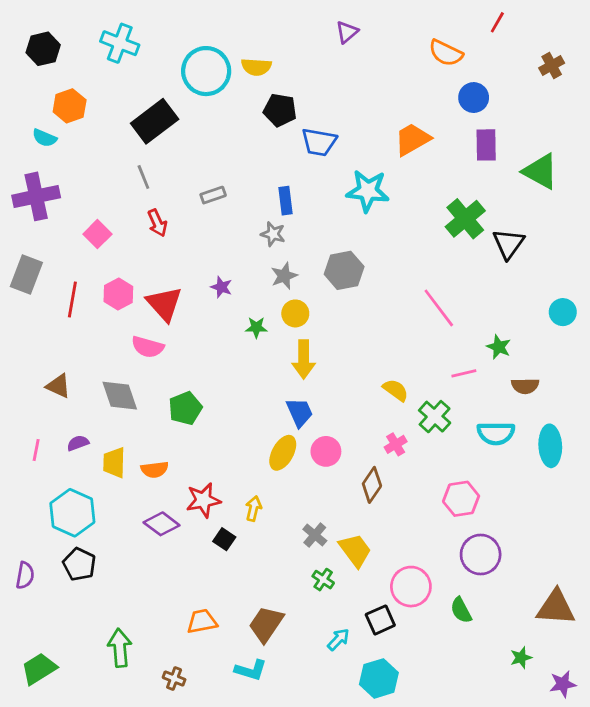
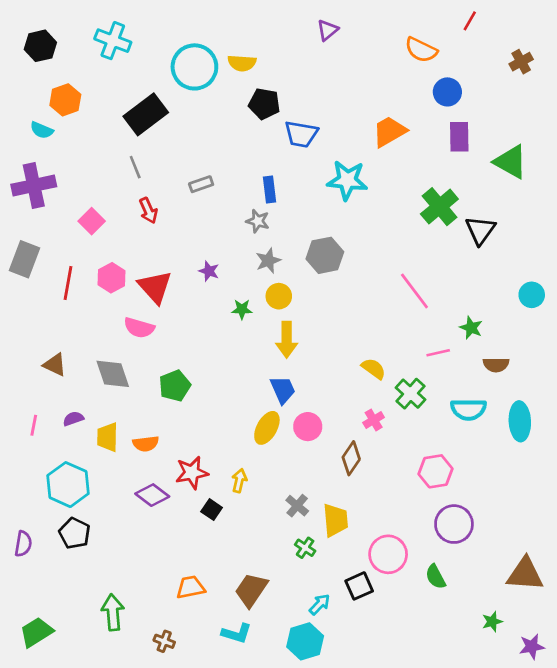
yellow trapezoid: (355, 550) -> (335, 520), turned 32
cyan hexagon: (379, 678) -> (305, 641), moved

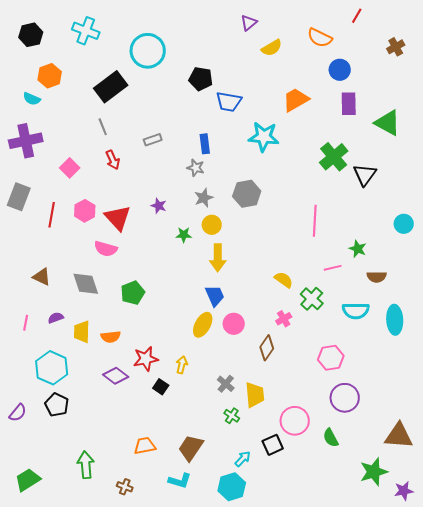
yellow semicircle: (242, 63) -> (272, 48), moved, turned -35
pink line: (414, 291) -> (315, 221), turned 40
purple semicircle: (23, 544) -> (18, 413), turned 30
green star: (492, 622) -> (374, 472), size x1.8

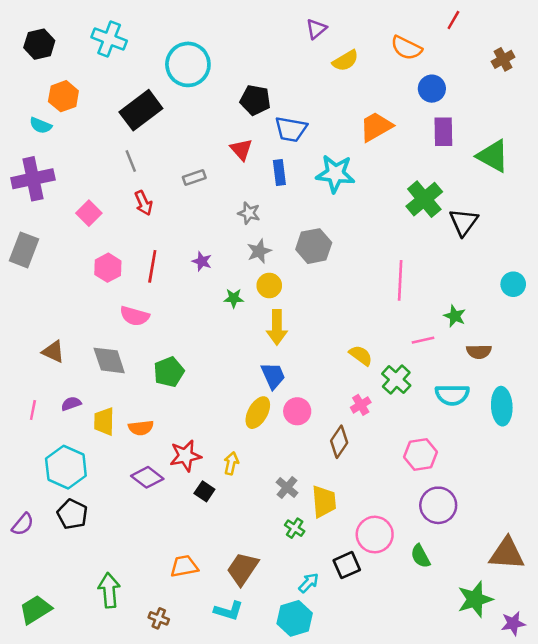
blue rectangle: (205, 144) -> (279, 172), moved
red line: (52, 215) -> (152, 266), moved
red triangle: (118, 218) -> (241, 150), moved, size x0.7

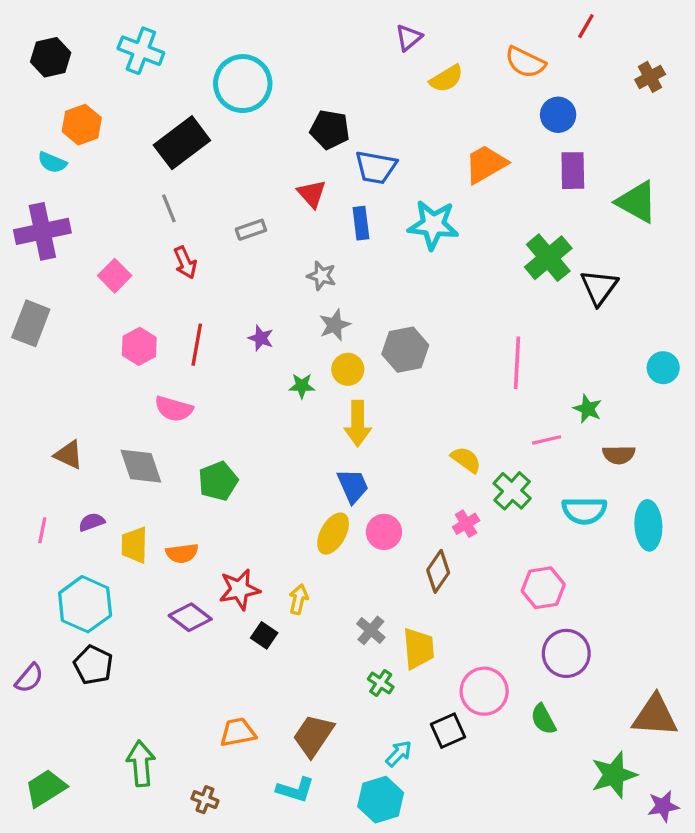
gray hexagon: (314, 246) -> (405, 350), moved

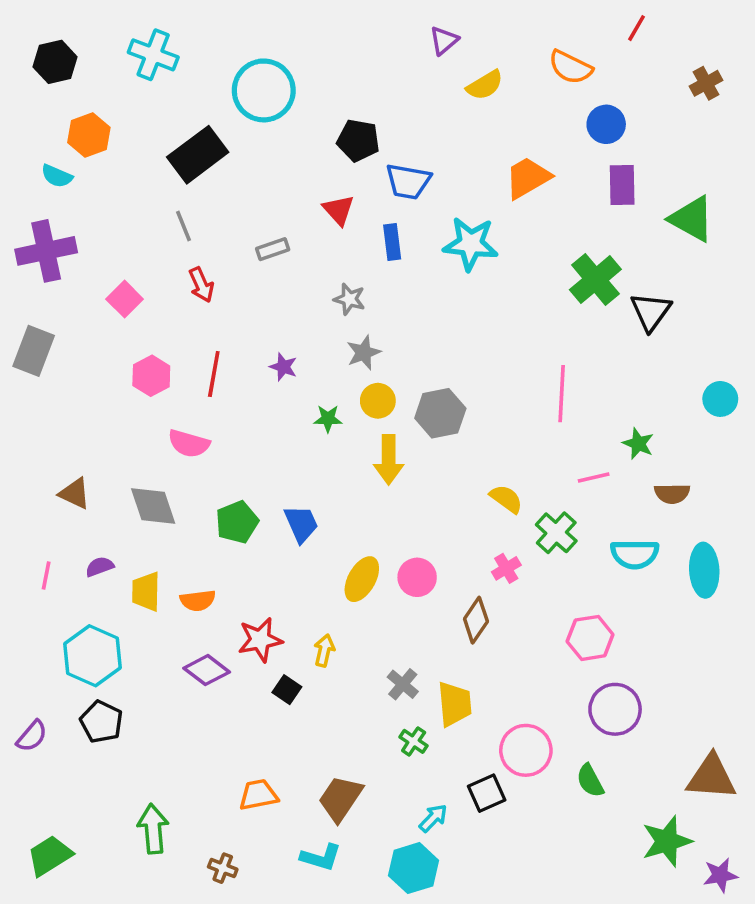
gray hexagon: (405, 350) -> (440, 413), moved
blue trapezoid: (353, 486) -> (301, 524), moved

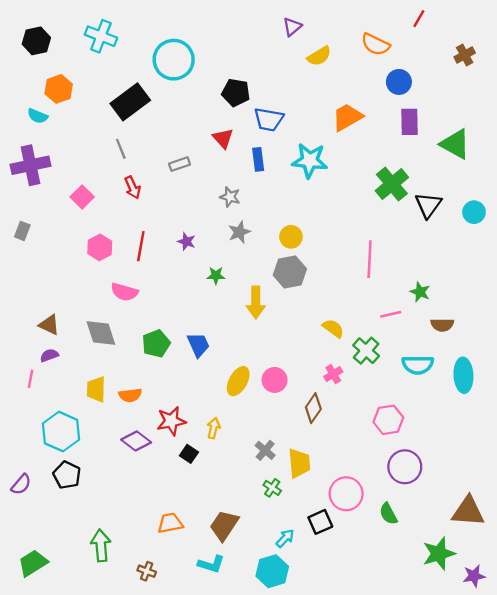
gray rectangle: (34, 351) -> (22, 231), size x0.6
cyan circle: (720, 399) -> (474, 212), moved
yellow circle: (378, 401) -> (291, 237), moved
purple semicircle: (100, 567) -> (49, 355), moved

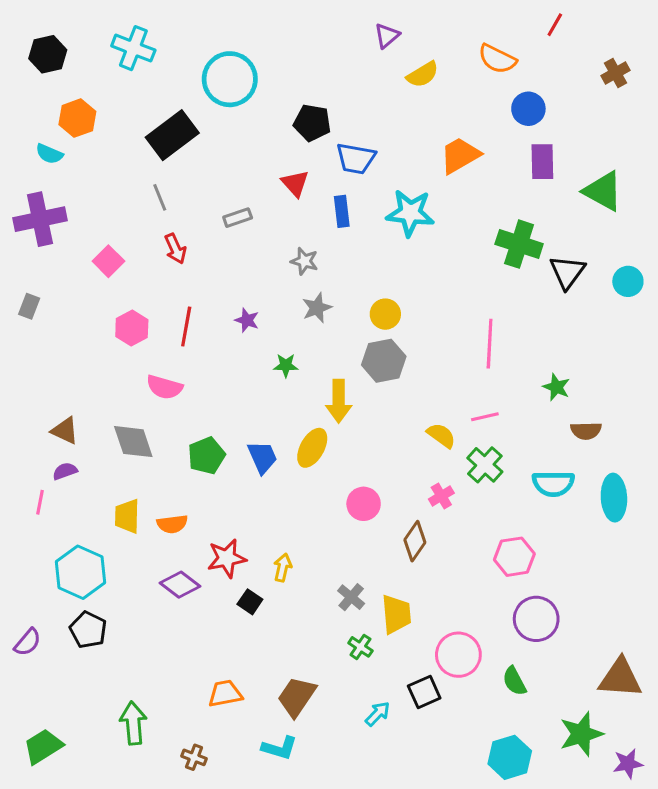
green cross: (392, 184) -> (519, 244), turned -32
pink line: (391, 314) -> (485, 417), moved
yellow ellipse: (238, 381) -> (312, 448), moved
cyan hexagon: (272, 571) -> (510, 757), moved

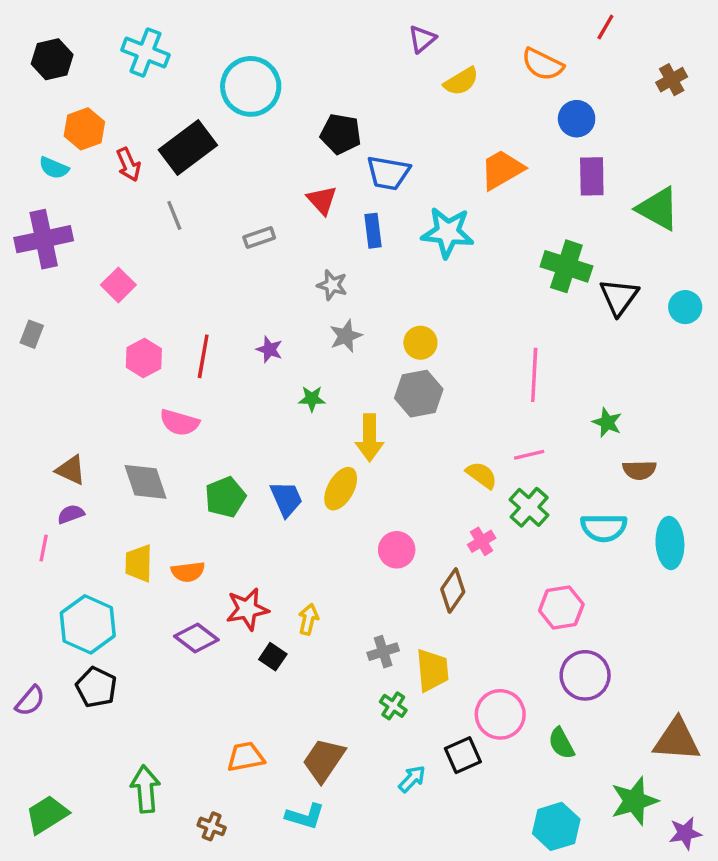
red arrow: (175, 249) -> (129, 164), moved
gray cross: (351, 597) -> (383, 652), turned 32

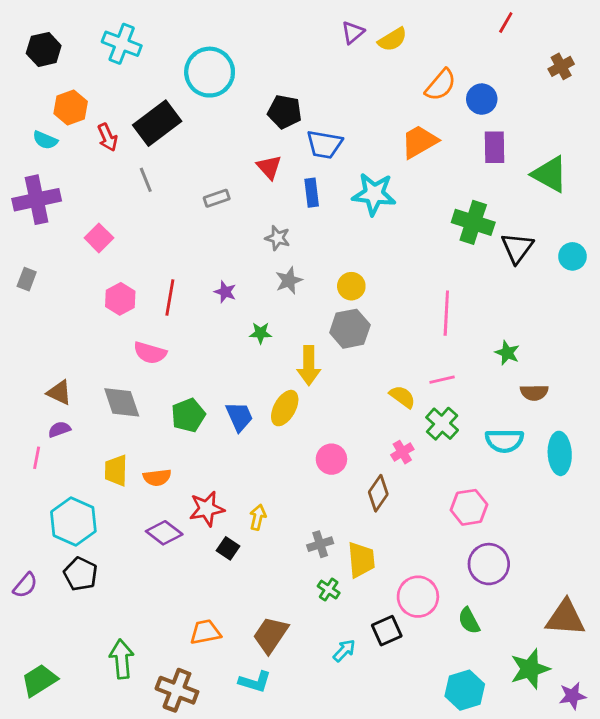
orange semicircle: (543, 64) -> (441, 85), moved, turned -76
yellow semicircle: (461, 81) -> (392, 40), moved
brown cross: (212, 826) -> (177, 690), size x1.8

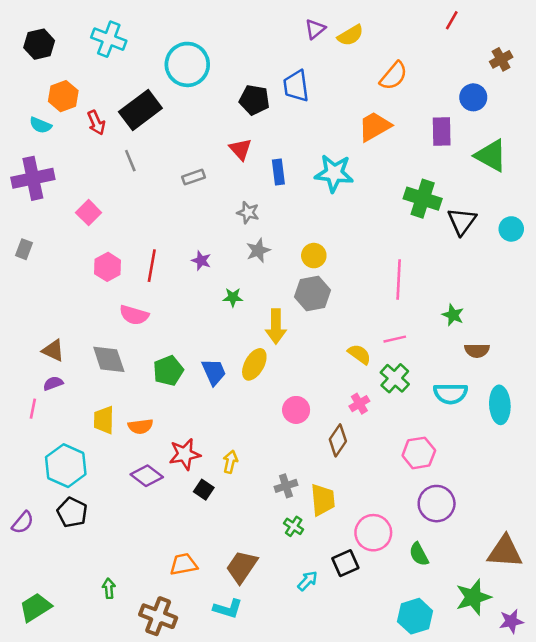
blue circle: (482, 99) -> (473, 97), moved
blue trapezoid: (324, 144) -> (296, 86), moved, turned 72
green arrow: (122, 659) -> (109, 588), size x0.6

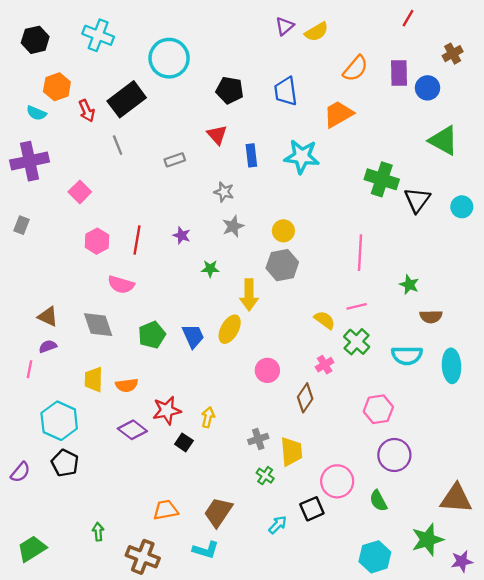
blue trapezoid: (296, 86) -> (286, 91), moved
purple rectangle: (442, 132) -> (399, 73), moved

